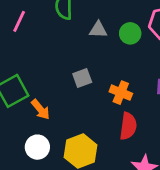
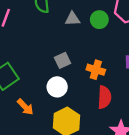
orange arrow: (41, 109) -> (25, 107), moved
white circle: (37, 147) -> (57, 87), moved

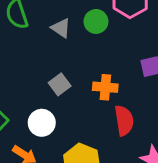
gray triangle: (72, 19) -> (61, 28), turned 49
white circle: (57, 87) -> (42, 123), moved

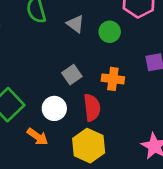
green circle: (96, 21) -> (110, 32), moved
red semicircle: (124, 120) -> (92, 108), moved

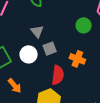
gray triangle: (75, 24) -> (37, 31), moved
white circle: (54, 108) -> (29, 54), moved

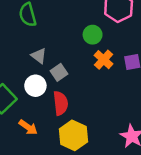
orange cross: (77, 59) -> (104, 60), moved, turned 35
red semicircle: (58, 75) -> (61, 103), moved

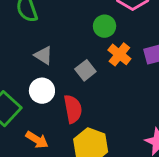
gray square: (59, 72) -> (85, 70), moved

